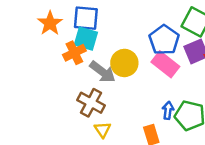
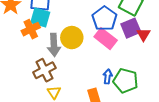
gray arrow: (103, 72) -> (54, 45), turned 50
brown cross: (91, 103) -> (44, 70), turned 35

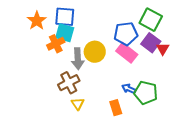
blue pentagon: (104, 19) -> (126, 34), turned 30
purple square: (131, 28) -> (151, 43), turned -30
blue arrow: (108, 76) -> (129, 89), turned -72

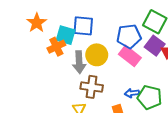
blue square: (65, 17) -> (83, 26), moved
brown cross: (69, 83) -> (92, 87), moved, turned 35
blue arrow: (129, 89) -> (132, 93), turned -32

